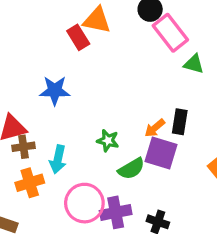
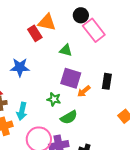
green triangle: (194, 64) -> (66, 50), moved
black rectangle: (180, 122) -> (107, 81), moved
purple square: (161, 153) -> (71, 78), moved

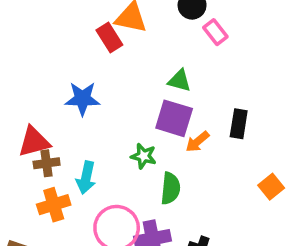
pink rectangle: (94, 30) -> (215, 32), size x0.6
green triangle: (66, 50) -> (179, 81), moved
green semicircle: (69, 117) -> (170, 188), turned -54

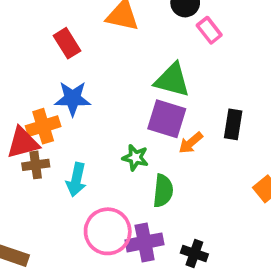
red rectangle: (109, 38) -> (67, 43), moved
green triangle: (179, 81) -> (172, 80), size x1.5
orange cross: (54, 205) -> (43, 126), moved

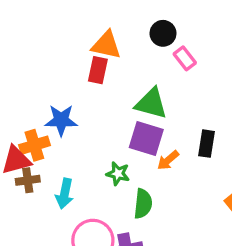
red rectangle: (67, 43) -> (98, 70), moved, turned 44

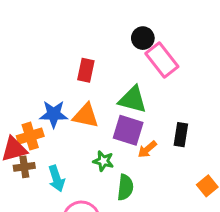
orange triangle: (106, 45) -> (86, 116), moved
pink rectangle: (185, 58) -> (162, 60), size x1.6
cyan arrow: (64, 194) -> (56, 179), turned -30

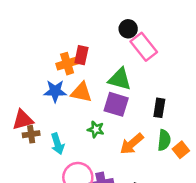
orange cross: (30, 136) -> (67, 64), moved
orange arrow: (147, 149) -> (132, 144), moved, size x1.5
green semicircle: (125, 187) -> (164, 140), moved

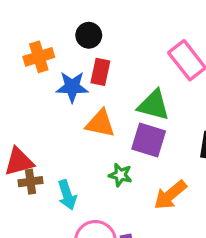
black circle: (128, 29) -> (89, 35), moved
orange cross: (67, 64) -> (39, 57), moved
blue star: (55, 91) -> (72, 87), moved

